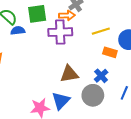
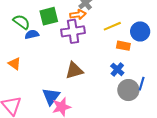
brown triangle: (69, 74) -> (74, 70), moved
gray circle: (93, 95) -> (128, 90), moved
blue triangle: (61, 101) -> (51, 96), moved

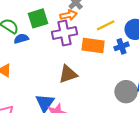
orange rectangle: (123, 46) -> (93, 45), moved, size x1.5
blue cross: (117, 69) -> (122, 46), moved, turned 32

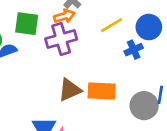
green square: (38, 18) -> (27, 24), turned 30
orange rectangle: (93, 45) -> (102, 91), moved

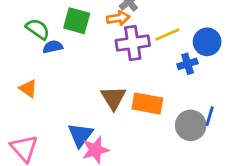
purple cross: (61, 39) -> (133, 43), moved
brown triangle: (70, 90) -> (113, 98), turned -45

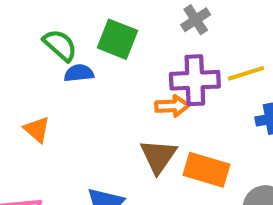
orange arrow: (118, 18) -> (172, 106), moved

